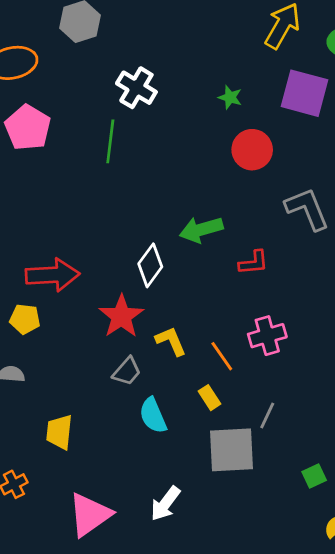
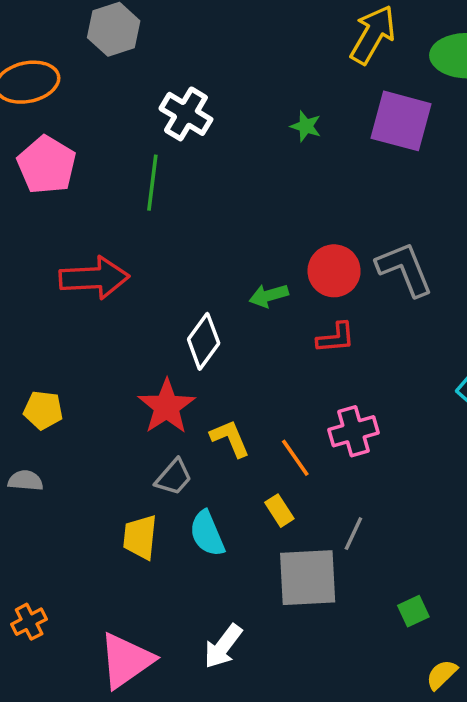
red circle: (252, 150) -> (334, 271), moved
green arrow: (201, 230) -> (269, 295), size x0.7
red arrow: (52, 275) -> (94, 278), moved
yellow trapezoid: (59, 432) -> (140, 537), moved

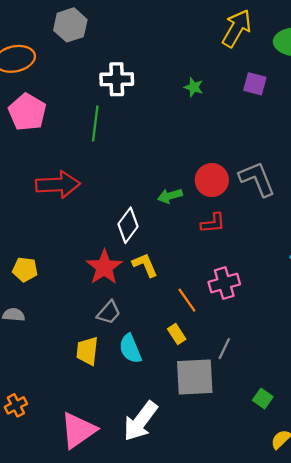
white cross: (186, 114) -> (117, 79), turned -32
purple square: (401, 121) -> (255, 84), size x0.6
yellow L-shape: (230, 438) -> (145, 265), moved
green square: (413, 611) -> (263, 399), turned -30
white arrow: (223, 646) -> (140, 421), size x1.4

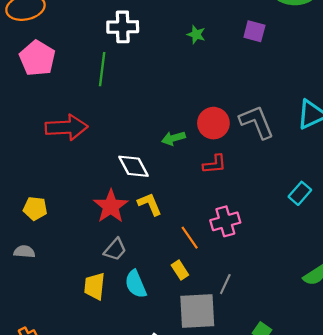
white diamond: (128, 225) -> (133, 166), turned -64

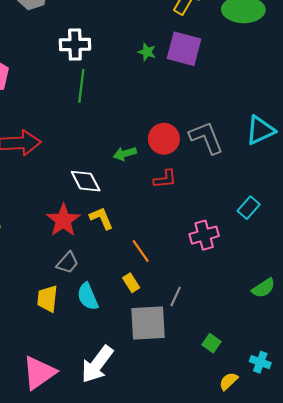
purple square: (254, 31) -> (184, 49), moved, size x1.6
green line: (102, 69) -> (81, 86), moved
pink cross: (225, 221) -> (204, 235), moved

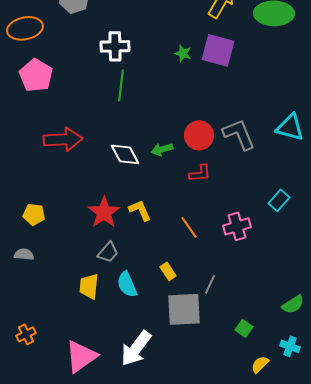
cyan triangle: (260, 130) -> (290, 127), turned 40
white diamond: (86, 181) -> (125, 154), moved
orange line: (141, 251) -> (189, 227), moved
green semicircle: (263, 288) -> (293, 304), moved

